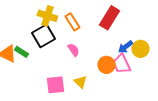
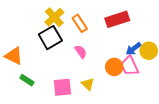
yellow cross: (47, 16) -> (54, 17), turned 30
red rectangle: (109, 18) -> (117, 19), turned 40
green rectangle: (21, 52) -> (27, 80), moved

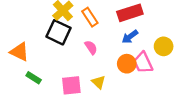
black square: (50, 38) -> (58, 32), turned -35
blue arrow: (133, 49) -> (130, 37), moved

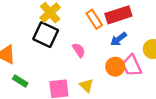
orange rectangle: (90, 17) -> (94, 19), moved

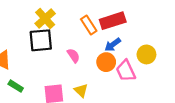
black square: (46, 35) -> (41, 40), turned -30
orange circle: (115, 67) -> (106, 62), moved

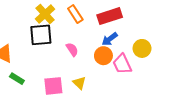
orange rectangle: (89, 25) -> (75, 14), moved

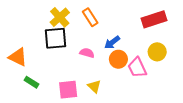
red rectangle: (110, 16) -> (154, 19), moved
blue arrow: (110, 39) -> (112, 42), moved
pink semicircle: (72, 49) -> (87, 53), turned -40

